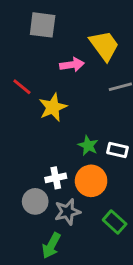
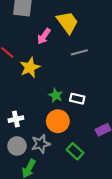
pink arrow: (72, 65) -> (44, 36), turned 133
white cross: (56, 178) -> (16, 119), moved
gray circle: (35, 201) -> (17, 146), moved

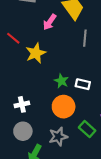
gray line: (79, 52) -> (85, 38), turned -70
gray star: (41, 144) -> (58, 137), moved
green rectangle: (75, 151) -> (87, 129), moved

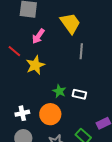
pink arrow: (50, 22) -> (38, 36), moved
orange circle: (64, 107) -> (50, 114), moved

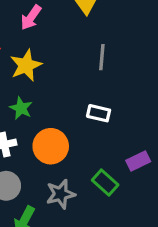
gray line: (81, 51) -> (102, 57), moved
green star: (59, 91) -> (21, 108), moved

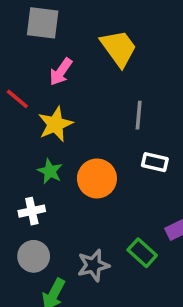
white rectangle: (99, 113) -> (155, 162), moved
orange circle: (51, 146) -> (97, 178), moved

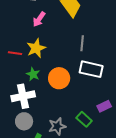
red line: (17, 99) -> (15, 53), moved, turned -32
white rectangle: (155, 162) -> (91, 69), size x1.6
white cross: (32, 211) -> (23, 96), size x1.6

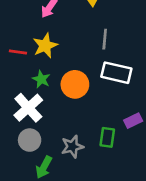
white cross: (23, 96) -> (28, 108), turned -30
green rectangle: (84, 119) -> (107, 137), turned 56

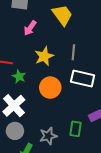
yellow star: (45, 46) -> (44, 56), moved
green star: (41, 79) -> (19, 76), moved

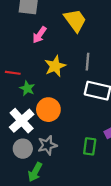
orange circle: (50, 88) -> (48, 110), moved
gray star: (48, 136) -> (47, 145), moved

